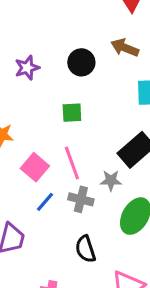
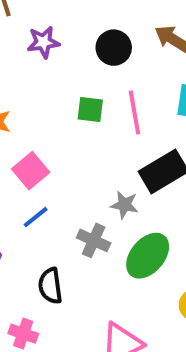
pink line: (72, 163) -> (134, 112), moved
gray cross: (81, 199) -> (94, 240), moved
black semicircle: (85, 249) -> (50, 286), moved

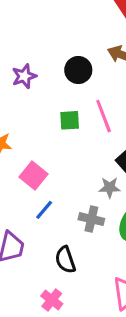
pink cross: (23, 334) -> (52, 300), turned 30

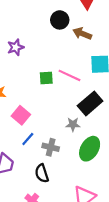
black circle: (78, 70) -> (60, 20), moved
pink line: (104, 116) -> (69, 75), turned -45
gray cross: (91, 219) -> (51, 147), moved

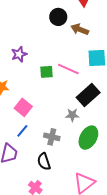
purple star: (16, 47) -> (19, 54), moved
blue line: (28, 139) -> (22, 131), moved

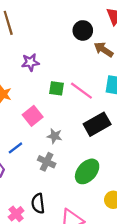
pink square: (23, 107) -> (33, 116), moved
gray star: (72, 115) -> (55, 136), moved
black semicircle: (44, 162) -> (38, 203), moved

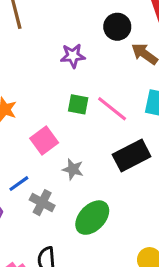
purple star: (30, 62) -> (73, 56), moved
gray cross: (47, 162) -> (42, 203), moved
green ellipse: (87, 171) -> (92, 218), moved

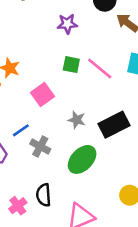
black rectangle: (132, 155) -> (114, 125), moved
gray star: (73, 169) -> (77, 120), moved

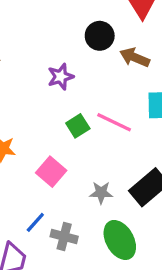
green square: (71, 65) -> (78, 126), turned -30
green ellipse: (82, 159) -> (120, 240), turned -60

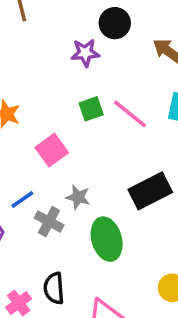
black circle: (100, 36) -> (115, 23), moved
gray star: (101, 193) -> (78, 197), moved

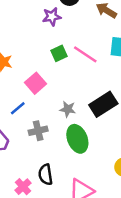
gray star: (78, 197) -> (68, 109), moved
blue line: (22, 199) -> (18, 108), moved
gray cross: (49, 222) -> (38, 131), turned -36

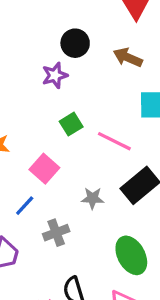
pink line: (85, 54) -> (114, 141), moved
green ellipse: (77, 139) -> (131, 255), moved

